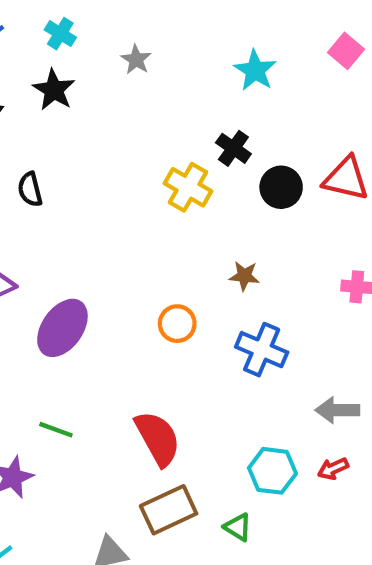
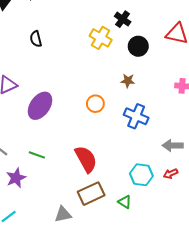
black circle: (281, 187) -> (138, 46), moved
black semicircle: (30, 189) -> (36, 39), moved

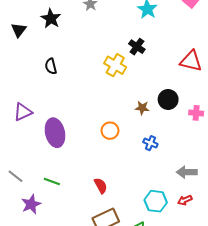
black circle: (138, 46) -> (168, 99), moved
purple ellipse: (40, 106) -> (55, 133), turned -48
blue cross: (136, 116) -> (150, 143), size x0.6
red semicircle: (86, 159) -> (101, 186), size x0.6

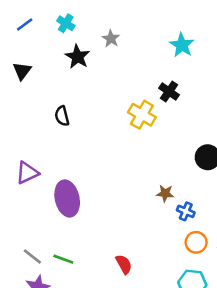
black star: (51, 19) -> (77, 57), moved
brown star: (142, 108) -> (165, 193), moved
orange circle: (110, 131) -> (196, 242), moved
gray line: (16, 176) -> (32, 257), moved

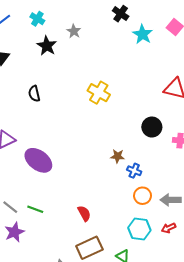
cyan star: (182, 45) -> (142, 34), moved
black cross: (169, 92) -> (121, 14), moved
purple ellipse: (67, 198) -> (38, 160), turned -40

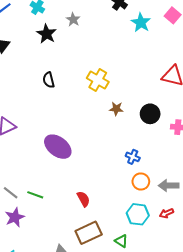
black semicircle: (34, 94) -> (49, 80), moved
brown star: (118, 156) -> (116, 109), moved
purple ellipse: (38, 160) -> (58, 147), moved

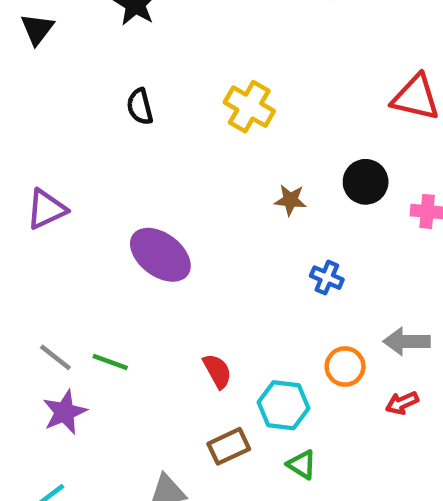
brown star: (116, 109) -> (290, 200), moved
orange circle: (141, 181) -> (345, 367), moved
cyan hexagon: (138, 214) -> (283, 405), moved
brown rectangle: (89, 233) -> (229, 446), size x0.7

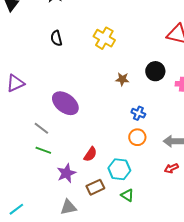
gray line: (55, 357) -> (41, 128), moved
orange circle: (345, 367) -> (137, 137), moved
red semicircle: (217, 371) -> (90, 154), turned 63
purple star: (65, 412) -> (66, 173), moved

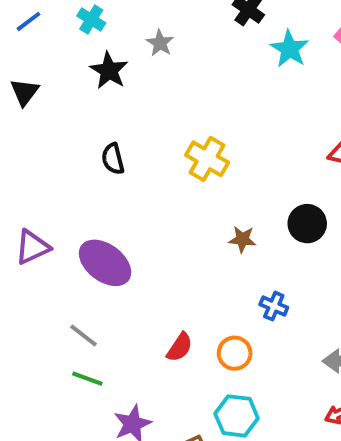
purple ellipse: (65, 103) -> (105, 263), moved
orange circle: (137, 137) -> (235, 353), moved
red semicircle: (90, 154) -> (180, 347), moved

